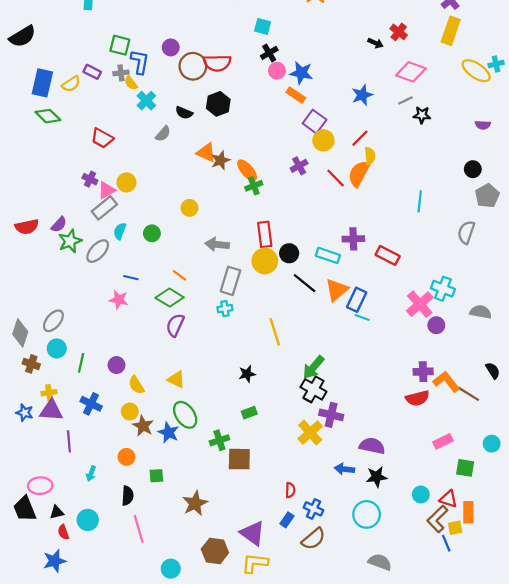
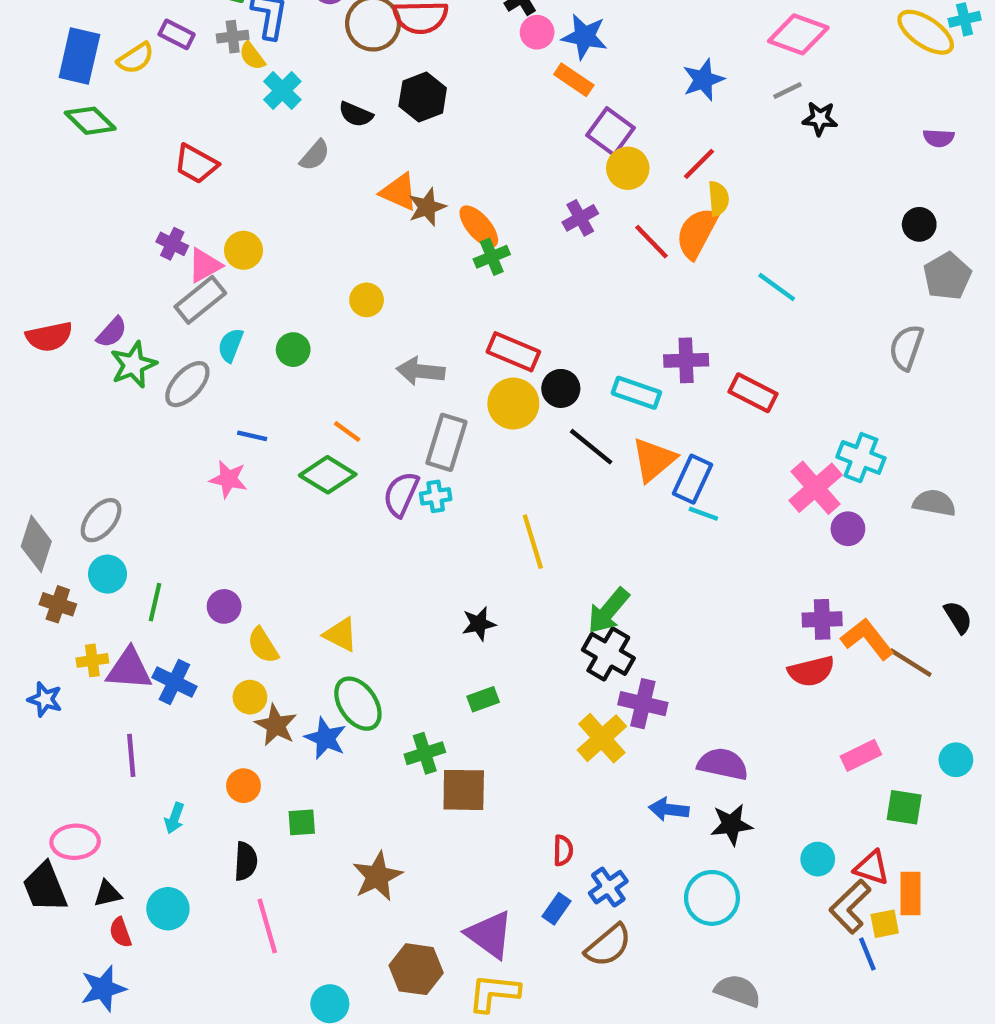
cyan line: (420, 201) -> (777, 287), moved, turned -60
red rectangle: (265, 234) -> (513, 352), turned -60
purple semicircle: (175, 325) -> (401, 494), moved
purple triangle: (51, 410) -> (129, 669), moved
blue cross: (313, 509) -> (608, 887), turned 30

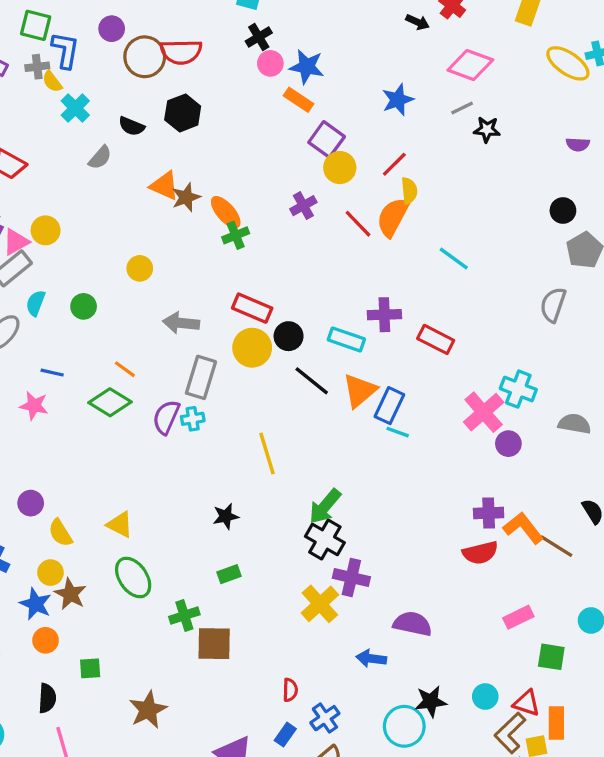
blue star: (326, 738) -> (36, 604), moved
black star: (731, 825) -> (431, 701), moved

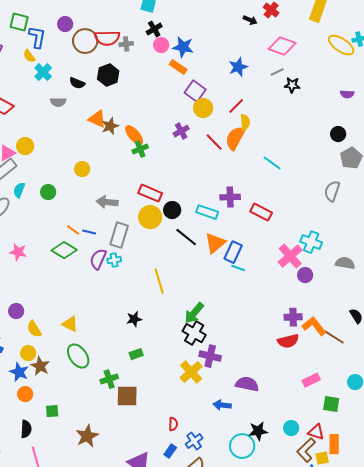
gray cross: (37, 67) -> (126, 44), moved
gray semicircle: (100, 158) -> (58, 102), turned 49
blue line: (52, 373) -> (89, 232), moved

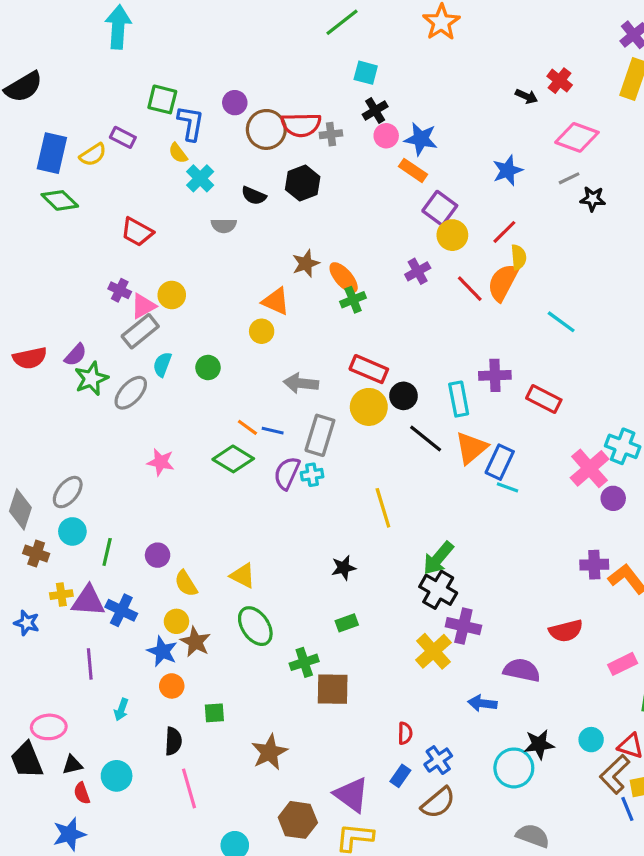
orange triangle: (97, 119) -> (276, 301), moved
cyan rectangle: (207, 212) -> (459, 399), turned 60
red semicircle: (288, 341) -> (566, 631), moved

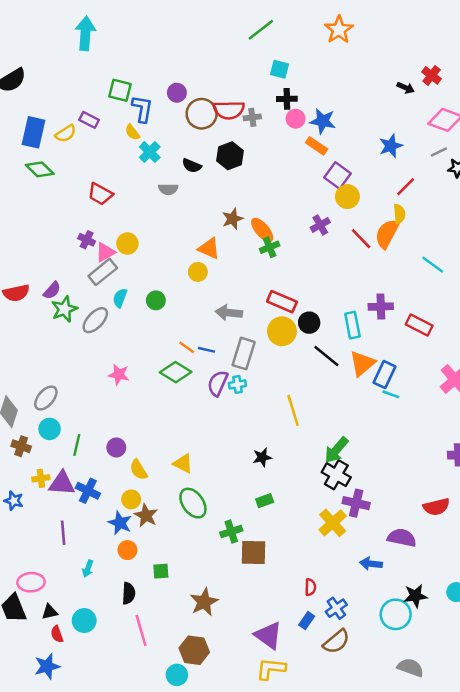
black cross: (375, 111) -> (287, 99), turned 30
red line: (504, 232) -> (406, 187), moved
brown hexagon: (298, 820) -> (194, 650), moved

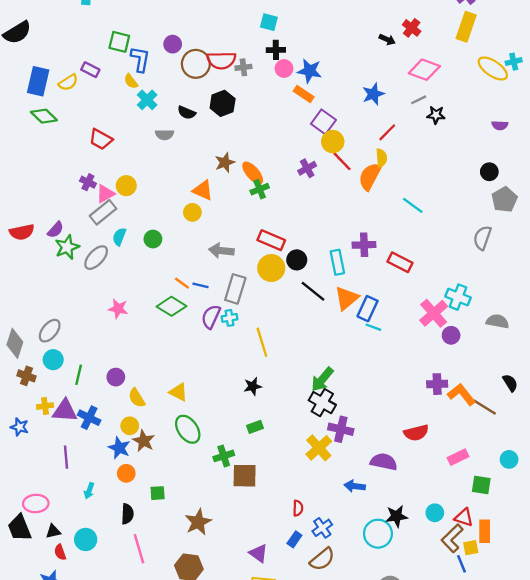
red line: (361, 239) -> (342, 161), moved
yellow line: (293, 410) -> (262, 342), moved
purple triangle: (268, 635) -> (258, 553), size x0.7

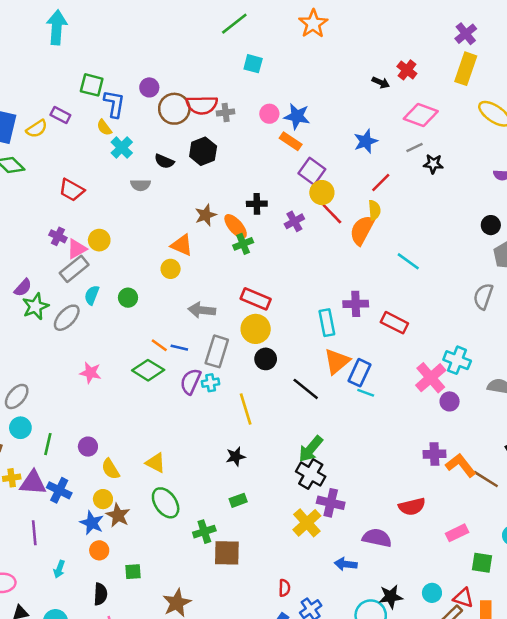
black cross: (276, 50) -> (257, 204), moved
black circle: (297, 260) -> (266, 359), moved
black line: (313, 291) -> (306, 389), moved

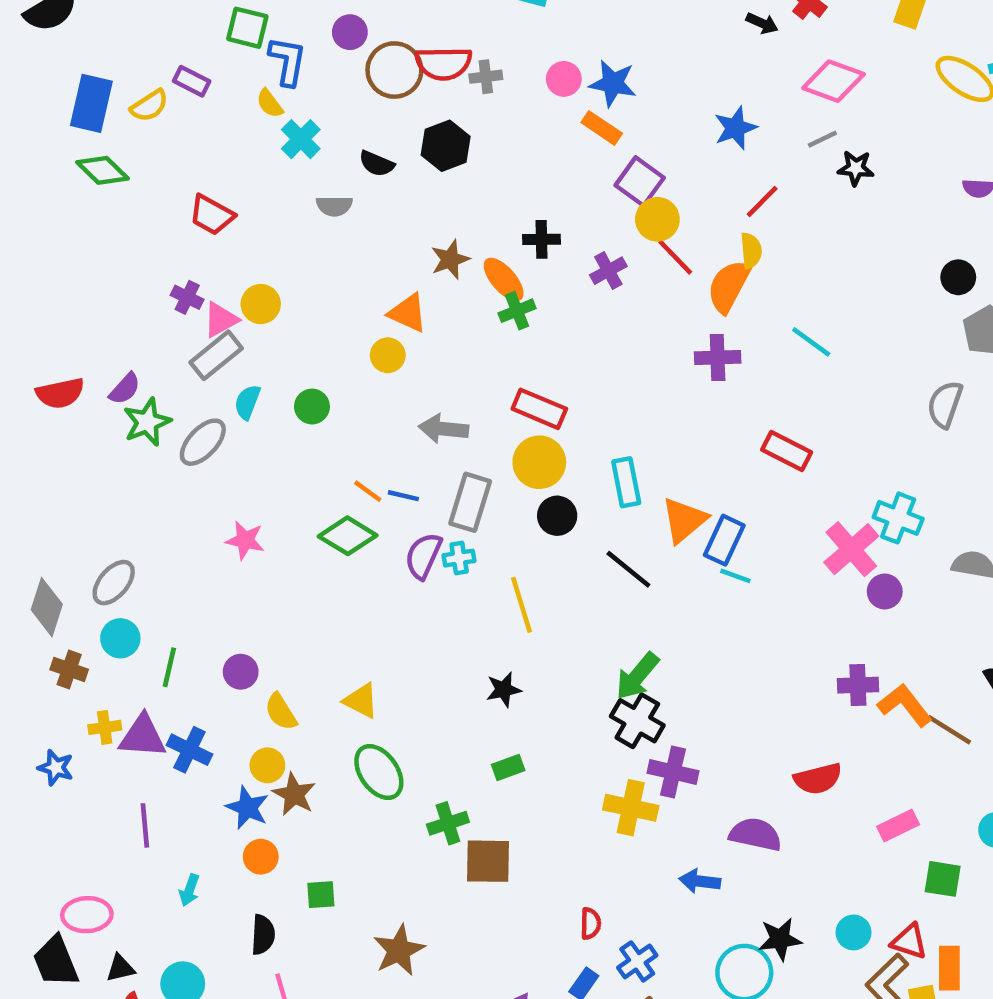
purple cross: (356, 304) -> (718, 357), moved
cyan rectangle: (327, 323) -> (626, 482), moved
yellow cross: (307, 523) -> (631, 808), turned -36

